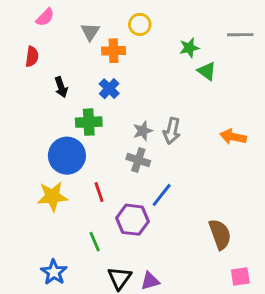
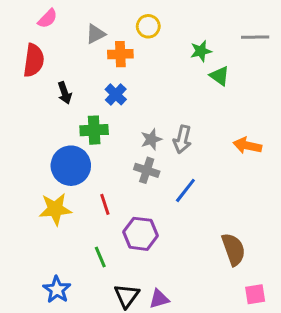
gray triangle: (90, 32) -> (96, 34), turned 30
red semicircle: (32, 57) -> (34, 60), size x1.5
blue line: (162, 195) -> (185, 190), moved

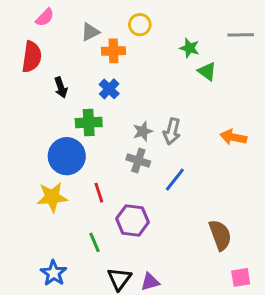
green star: (201, 51) -> (189, 48), turned 30

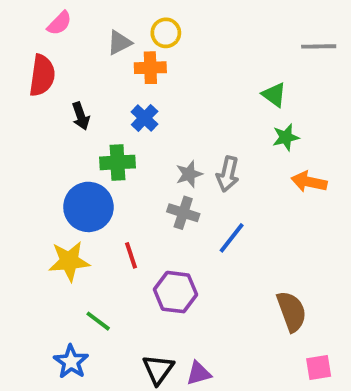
yellow circle: (140, 25) -> (166, 33), moved
green star: (189, 48) -> (286, 137), moved, turned -30
green line: (95, 242) -> (98, 321), moved, turned -30

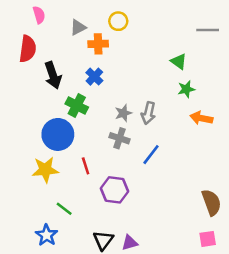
pink semicircle: (59, 23) -> (39, 15), turned -60
yellow circle: (166, 33) -> (118, 21), moved
black arrow: (81, 116) -> (53, 75), size x1.5
green cross: (117, 162) -> (77, 106), turned 30
brown semicircle: (292, 311) -> (211, 202), moved

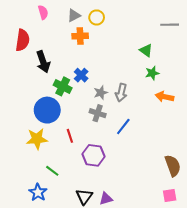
pink semicircle: (39, 15) -> (43, 12), moved
gray triangle: (78, 27) -> (74, 15), moved
blue cross: (94, 77) -> (81, 75), moved

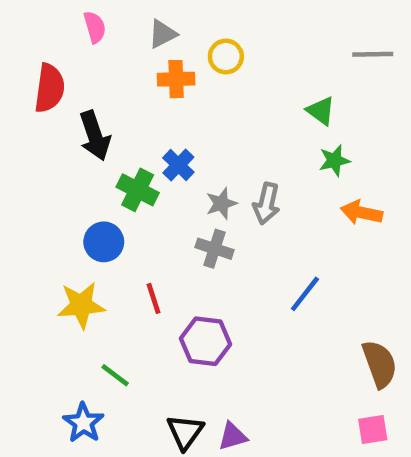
yellow circle: (97, 17) -> (226, 57), moved
blue circle: (47, 110) -> (104, 242), size x0.7
blue line: (123, 127) -> (305, 294), moved

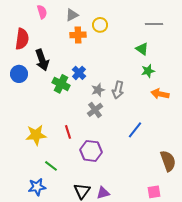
gray line: (373, 54) -> (154, 24), moved
blue circle: (104, 242) -> (19, 74), moved
gray cross: (215, 249) -> (95, 110), turned 35
blue star: (83, 423) -> (37, 187), turned 30
pink square: (373, 430) -> (154, 192), moved

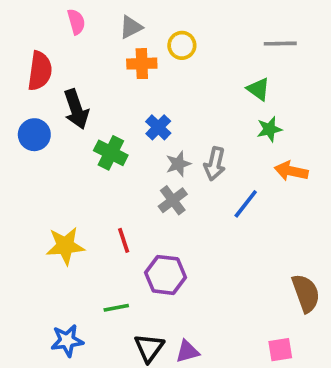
blue cross: (79, 73) -> (158, 127), moved
blue line: (135, 130) -> (246, 204), moved
green line: (51, 166) -> (116, 308), moved, turned -48

